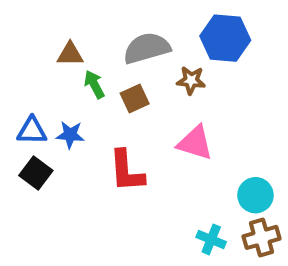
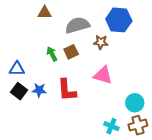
brown triangle: (70, 54) -> (45, 13), moved
green arrow: (94, 84) -> (52, 54), moved
blue star: (70, 135) -> (39, 90), moved

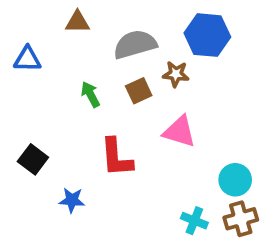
brown square: (71, 52) -> (139, 91), moved
blue triangle: (17, 69) -> (27, 59), moved
blue star: (39, 90) -> (72, 200), moved

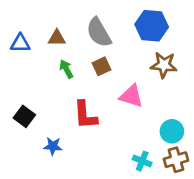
brown triangle: (77, 22) -> (57, 38), moved
gray semicircle: (135, 44) -> (99, 32), turned -104
brown star: (176, 74) -> (164, 65), moved, size x1.4

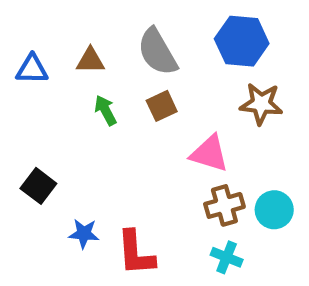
red L-shape: (85, 115) -> (136, 253), moved
brown cross: (176, 160) -> (224, 205), moved

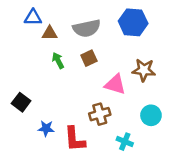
gray semicircle: (157, 52) -> (87, 28), turned -72
blue triangle: (32, 69) -> (33, 18), moved
brown star: (261, 104) -> (144, 70), moved
brown cross: (224, 205) -> (100, 114), moved

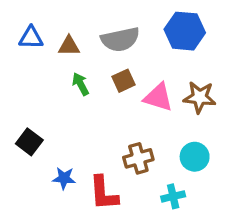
blue triangle: (33, 18) -> (31, 38), moved
pink triangle: (115, 84) -> (158, 97), moved
cyan circle: (151, 115) -> (195, 157), moved
cyan cross: (125, 142) -> (173, 196), turned -35

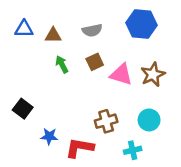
gray semicircle: (120, 39) -> (92, 30), size x0.7
brown star: (200, 97) -> (153, 74), turned -30
red L-shape: (104, 193) -> (80, 148), turned 104

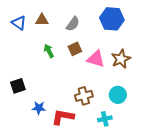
blue triangle: (24, 29) -> (19, 23), turned 35
gray semicircle: (92, 30) -> (73, 24), turned -42
brown triangle: (53, 35) -> (42, 20), moved
black square: (23, 109) -> (18, 86), turned 35

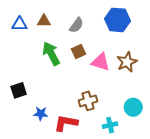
blue triangle: (19, 23) -> (20, 24), turned -35
green arrow: (49, 51) -> (51, 54), size x1.6
cyan circle: (118, 95) -> (133, 107), moved

